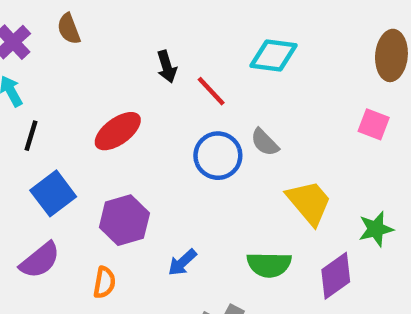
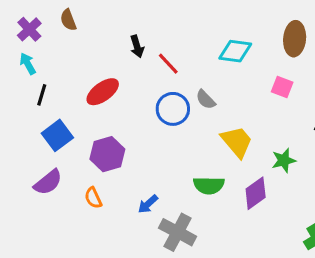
cyan diamond: (274, 55) -> (235, 51), moved
blue arrow: (182, 262) -> (148, 204), moved
orange semicircle: (104, 282) -> (93, 198), turned 145

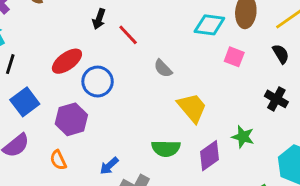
black arrow: (137, 46) -> (99, 19), turned 36
cyan diamond: (235, 51) -> (209, 25), moved
blue circle: (173, 109) -> (98, 82), moved
green star: (284, 160) -> (243, 137), moved, turned 30

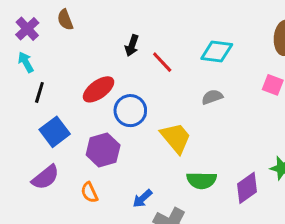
cyan diamond: (209, 25) -> (217, 52), moved
gray semicircle: (163, 68) -> (212, 97), moved, turned 114
yellow trapezoid: (192, 108) -> (176, 138), moved

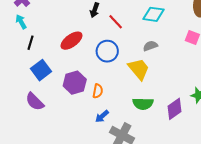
blue circle: (130, 111) -> (107, 51), moved
yellow trapezoid: (176, 138) -> (139, 69), moved
purple semicircle: (45, 177) -> (35, 102), turned 84
orange semicircle: (89, 192) -> (98, 91), moved, turned -144

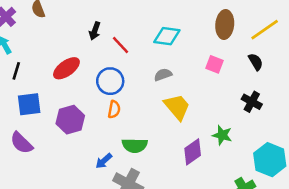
yellow trapezoid: (139, 69) -> (177, 107), moved
blue square: (41, 70) -> (29, 104), turned 30
orange semicircle: (98, 91) -> (114, 109), moved
green semicircle: (143, 104) -> (135, 145), moved

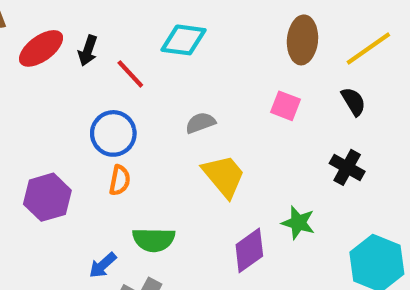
cyan diamond: (167, 36) -> (183, 40), moved
red ellipse: (66, 68) -> (41, 48), moved

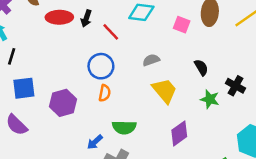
red ellipse: (41, 48) -> (59, 17), turned 35
black semicircle: (354, 102) -> (201, 67), moved
pink square: (285, 106) -> (182, 25), moved
green star: (298, 223) -> (210, 99), moved

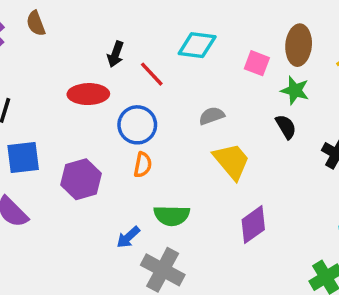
red ellipse: (59, 17) -> (88, 94), moved
green star: (210, 99) -> (295, 90), moved

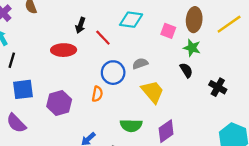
blue circle: (137, 125) -> (113, 73), moved
green semicircle: (172, 215) -> (131, 125), moved

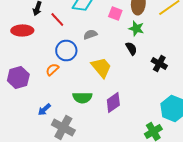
gray semicircle: (140, 64) -> (90, 34), moved
orange semicircle: (97, 94) -> (52, 70), turned -144

